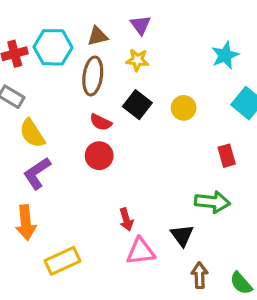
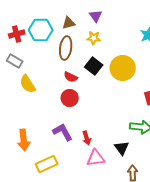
yellow circle: (184, 108) -> (123, 68), size x1.6
purple L-shape: (37, 173) -> (63, 132), moved, turned 95

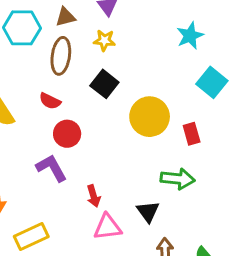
yellow circle: (123, 68) -> (150, 117), moved
red semicircle: (71, 77) -> (50, 101), moved
purple L-shape: (63, 132) -> (51, 168), moved

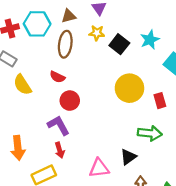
cyan star: (190, 36) -> (150, 40), moved
black square: (104, 84) -> (119, 44), moved
red arrow: (94, 196) -> (60, 150), moved
black triangle: (148, 212) -> (128, 157), turned 30

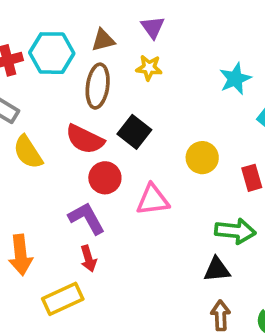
black square: (119, 44) -> (134, 132), moved
red semicircle: (57, 77) -> (85, 139), size x1.5
yellow circle: (129, 88) -> (202, 158), size x0.7
black triangle: (128, 157) -> (217, 270), moved, turned 30
pink triangle: (99, 168) -> (153, 200), moved

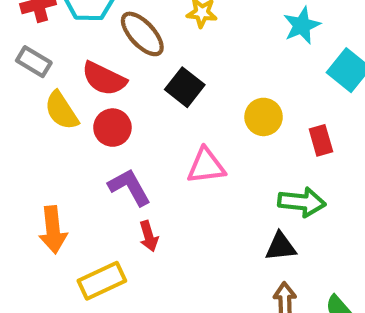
brown ellipse: (98, 86) -> (142, 34), turned -51
red semicircle: (85, 139) -> (104, 79), moved
red circle: (105, 178) -> (112, 128), moved
red arrow: (88, 259) -> (149, 236), moved

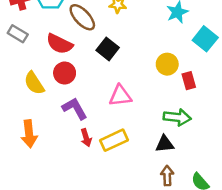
yellow semicircle: (61, 111) -> (34, 83), moved
yellow circle: (264, 117) -> (167, 64), moved
yellow rectangle: (102, 281) -> (114, 140), moved

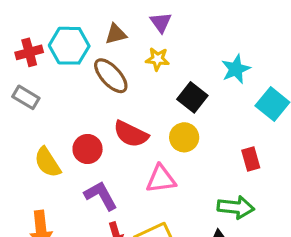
red semicircle: (59, 44) -> (131, 134), moved
black square: (108, 49) -> (192, 97), moved
yellow circle: (167, 64) -> (184, 137), moved

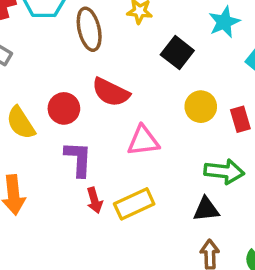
brown ellipse: (111, 76) -> (89, 29), turned 30
yellow circle: (184, 137) -> (201, 107), moved
purple L-shape: (101, 196) -> (78, 159), turned 32

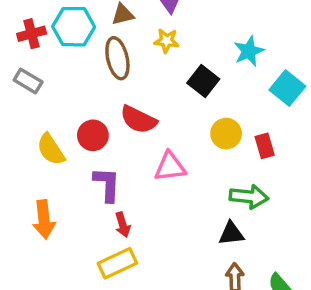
yellow rectangle: (134, 204) -> (117, 263), moved

